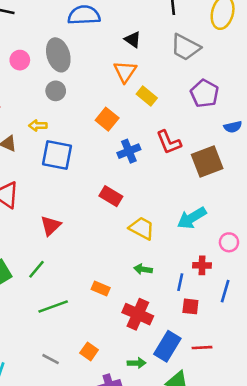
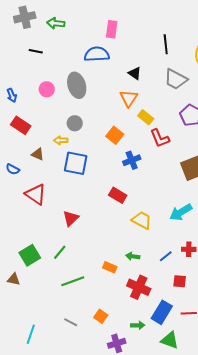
gray circle: (56, 91) -> (75, 123), moved
red L-shape: (169, 142) -> (160, 138), moved
green arrow: (143, 269) -> (133, 256), moved
blue line: (180, 282) -> (166, 256), moved, turned 40

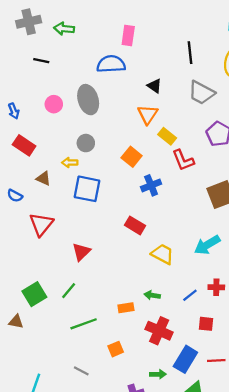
red triangle: (36, 194) -> (41, 224), turned 35
orange rectangle: (110, 267) -> (126, 308), turned -32
orange square: (101, 316) -> (116, 349), moved, turned 32

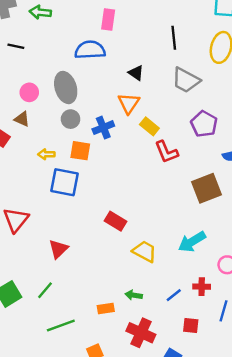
gray circle: (86, 143) -> (71, 119), moved
orange square: (132, 157) -> (80, 151), moved, turned -30
brown triangle: (43, 179) -> (22, 119), moved
blue cross: (151, 185) -> (103, 128), moved

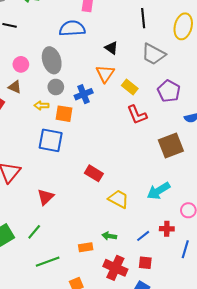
yellow rectangle: (149, 126) -> (130, 87), moved
yellow arrow: (46, 154) -> (41, 105), moved
red square: (191, 325) -> (145, 263), moved

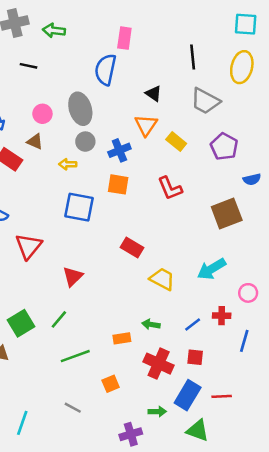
blue semicircle: (72, 28) -> (106, 70), turned -75
orange square: (64, 114) -> (118, 184), moved
red L-shape: (137, 115) -> (170, 188), moved

